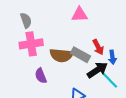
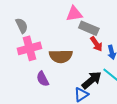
gray rectangle: (80, 55) -> (89, 28), moved
black arrow: (97, 70) -> (92, 80), moved

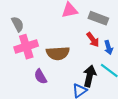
gray rectangle: (89, 28) -> (98, 18), moved
black arrow: (92, 80) -> (90, 76), turned -35

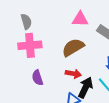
red arrow: (93, 40) -> (73, 74), moved, turned -56
brown semicircle: (58, 53) -> (73, 47), moved, turned 140

